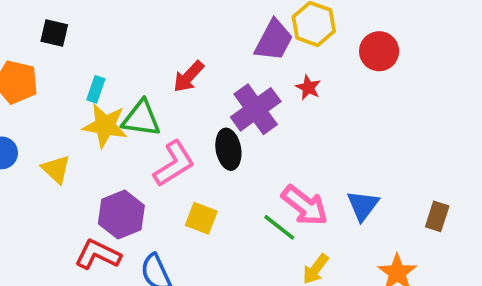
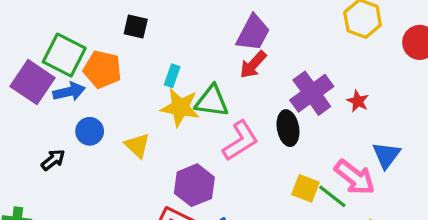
purple trapezoid: (274, 40) -> (253, 33), moved
red star: (308, 88) -> (358, 101), moved
blue triangle: (363, 205) -> (386, 155), moved
yellow square: (201, 218) -> (305, 188), moved

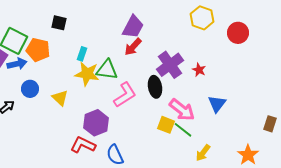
pink arrow: (355, 177) -> (182, 110), moved

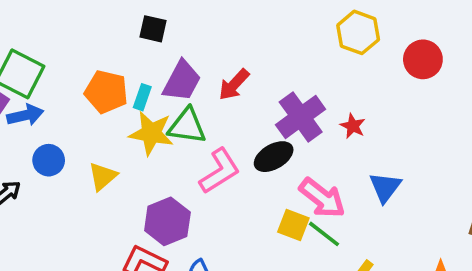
black square: (59, 23) -> (153, 29), moved
purple trapezoid: (133, 27) -> (182, 81), moved
orange pentagon: (38, 50) -> (106, 92), moved
black ellipse: (155, 87) -> (274, 157), turned 70
yellow triangle: (60, 98) -> (103, 176), turned 36

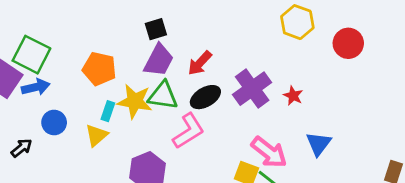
black square: (153, 29) -> (156, 29), moved, turned -30
cyan rectangle: (142, 97) -> (108, 111), moved
black ellipse: (274, 157) -> (205, 97), moved

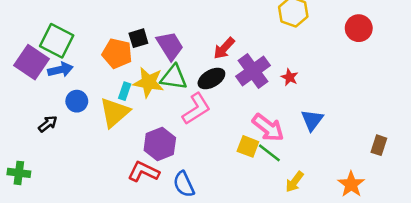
black square: (156, 29) -> (138, 38), moved
red circle: (348, 43) -> (359, 28), moved
purple trapezoid: (159, 60) -> (170, 46), turned -60
red arrow: (200, 63) -> (224, 48), moved
yellow triangle: (97, 135) -> (115, 112), size x1.5

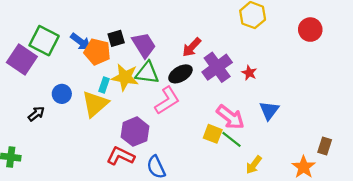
blue arrow: (60, 70) -> (81, 42), moved, turned 50
brown rectangle: (379, 145) -> (325, 146), moved

